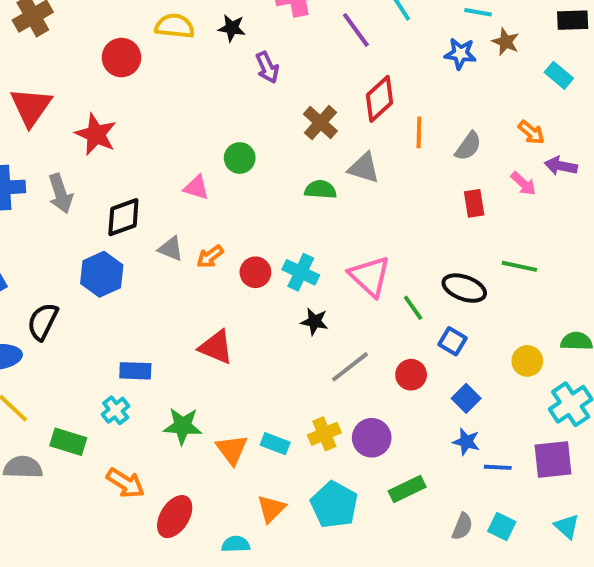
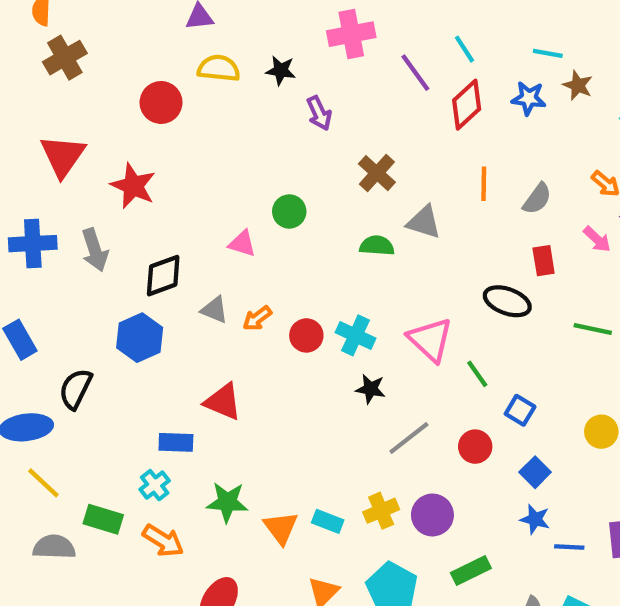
red diamond: (380, 99) -> (467, 105), moved
black ellipse: (464, 288) -> (507, 301), moved
red triangle: (216, 347) -> (223, 402), moved
orange arrow: (125, 483) -> (163, 541), moved

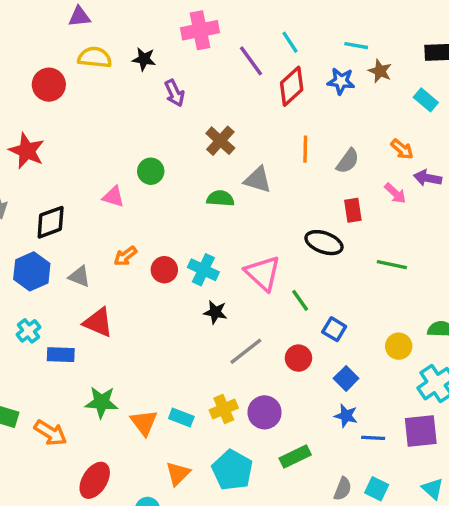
gray triangle: (214, 310) -> (79, 277), moved
cyan cross: (155, 485) -> (28, 331), moved

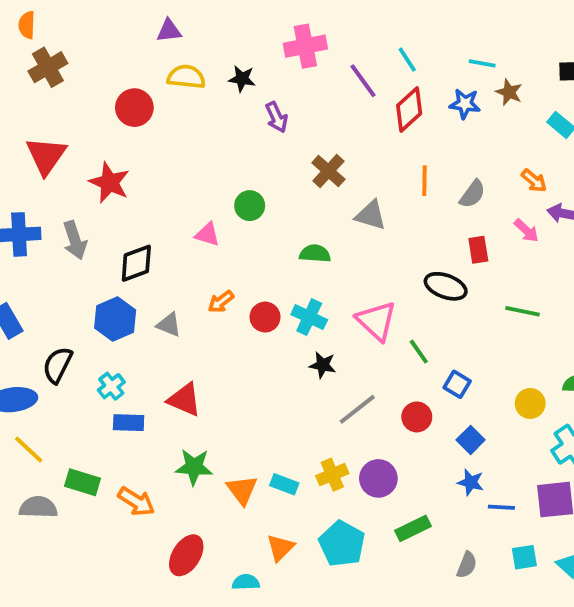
green semicircle: (220, 198) -> (315, 254), moved
red triangle: (98, 322) -> (184, 400), moved
blue rectangle: (61, 355) -> (129, 423), moved
cyan square: (377, 489) -> (524, 557), moved, turned -35

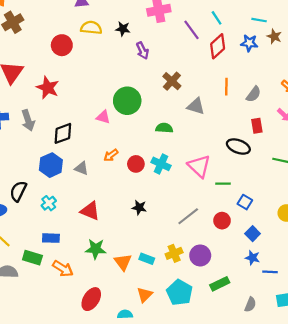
green circle: (250, 206) -> (127, 101), size x1.6
green line: (419, 352) -> (223, 184), turned -56
black star: (323, 365) -> (139, 208), moved
blue rectangle: (129, 423) -> (51, 238), moved

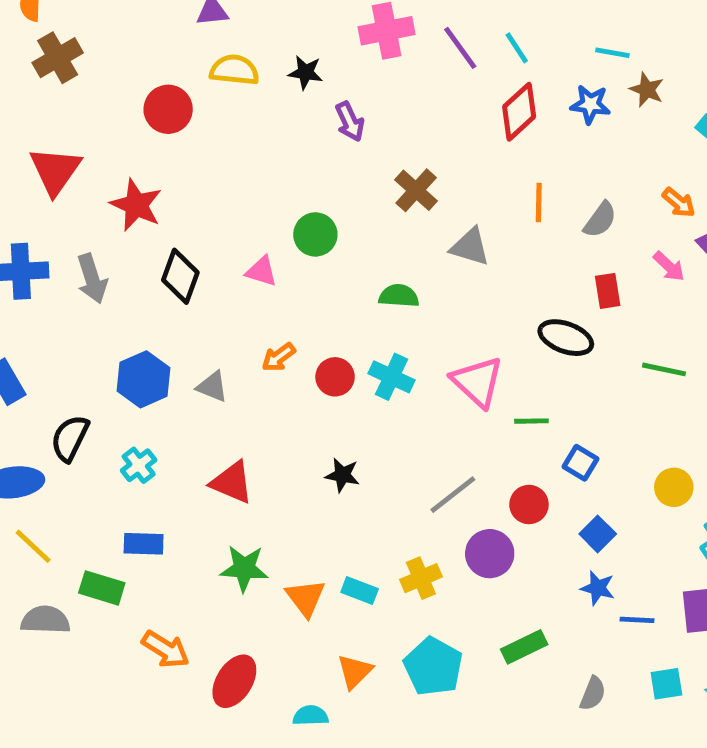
purple line: (191, 30) -> (460, 48), moved
green circle: (127, 101) -> (315, 234), size x0.7
black diamond: (63, 133) -> (180, 276), moved, turned -50
purple circle: (200, 255) -> (490, 554), moved
orange arrow: (63, 269) -> (166, 649), moved

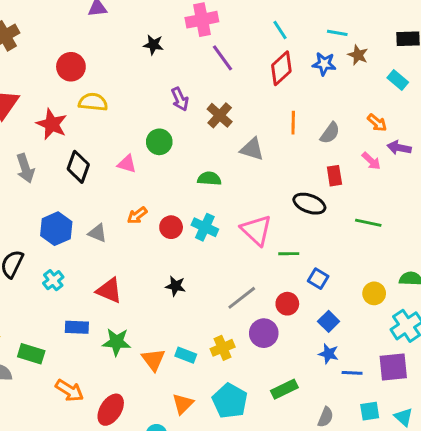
purple line: (460, 48) -> (223, 58), moved
yellow semicircle: (234, 70) -> (93, 102), moved
purple arrow: (350, 122) -> (180, 99), moved
blue rectangle: (144, 544) -> (77, 327), moved

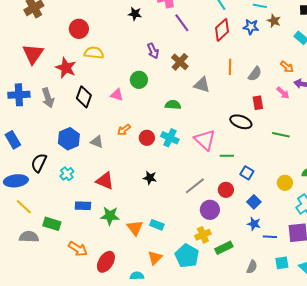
yellow cross: (223, 348) -> (203, 235), moved

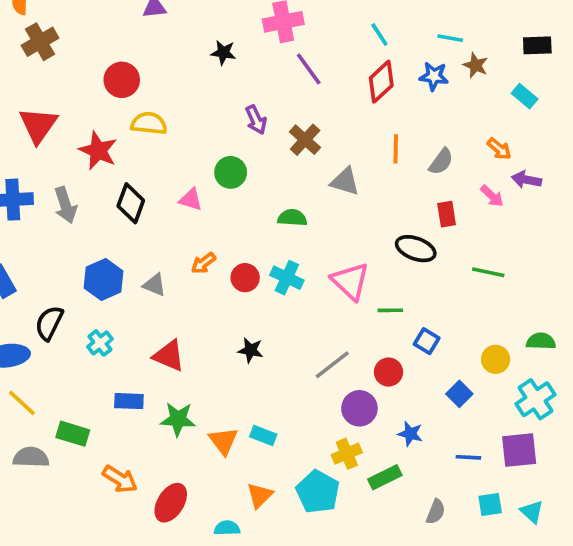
blue square: (254, 202) -> (459, 394), moved
blue star: (254, 224) -> (410, 434), moved

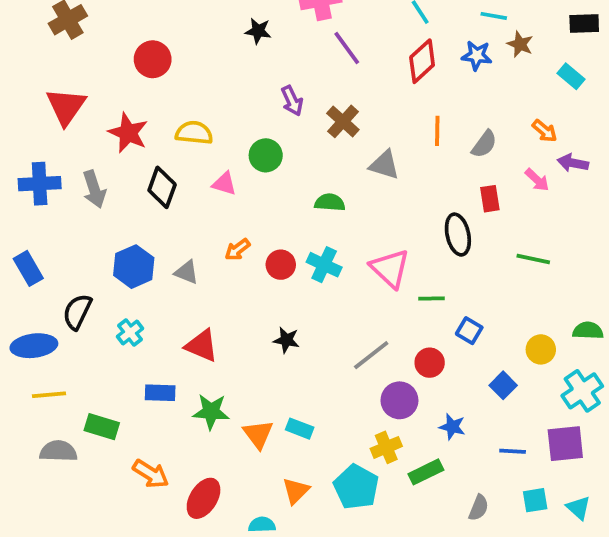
yellow semicircle: (149, 123) -> (194, 133), moved
black ellipse: (416, 249) -> (458, 235), turned 57
yellow line: (22, 403) -> (49, 395), turned -48

